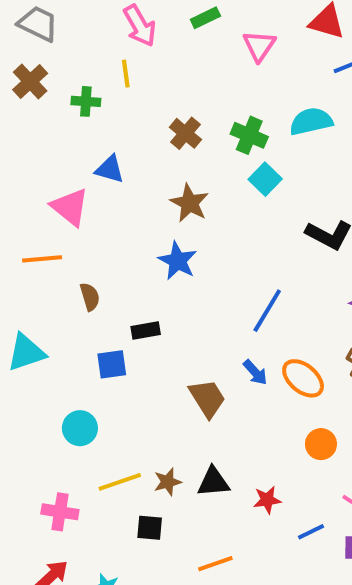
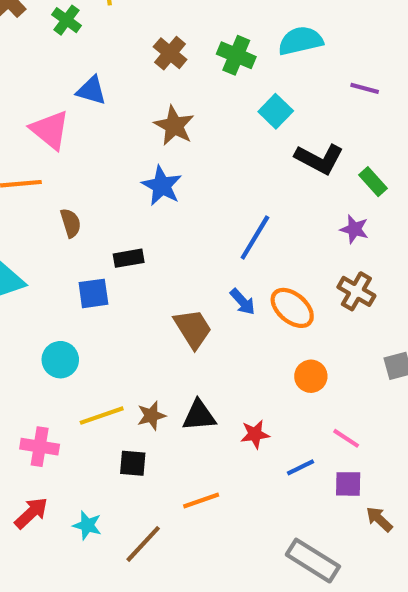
green cross: (86, 101) -> (66, 20), turned 32
cyan square: (265, 179) -> (276, 111), moved

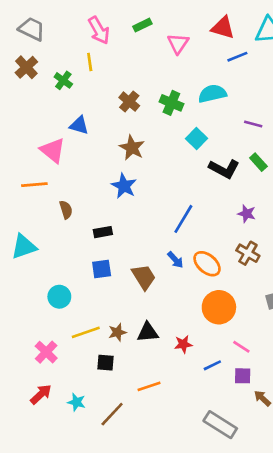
green rectangle: (373, 182) -> (258, 162), moved
blue square: (93, 293) -> (102, 269), moved
orange circle: (311, 376) -> (219, 307), size x1.6
pink cross: (40, 447) -> (46, 352), turned 35

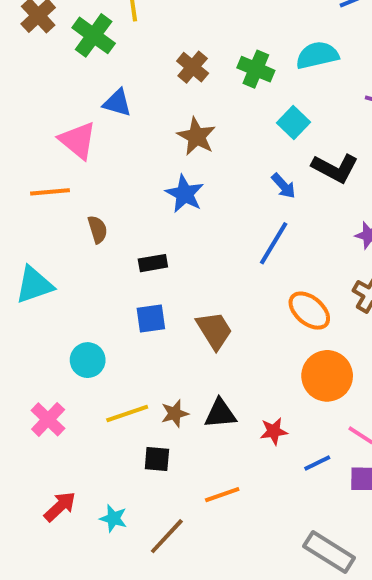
green cross: (63, 80) -> (94, 35), size x1.5
blue arrow: (175, 260) -> (284, 186), moved
pink cross: (46, 352) -> (48, 419), moved

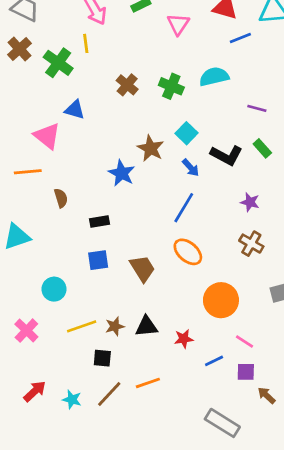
cyan square: (293, 123) -> (186, 133), moved
brown star: (196, 136) -> (151, 148), moved
orange ellipse: (309, 311) -> (188, 252), moved
brown line: (167, 536) -> (109, 394), moved

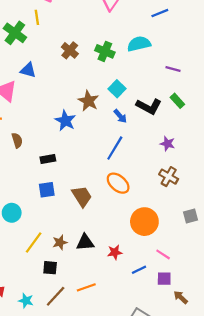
yellow line: (82, 326) -> (34, 242), turned -35

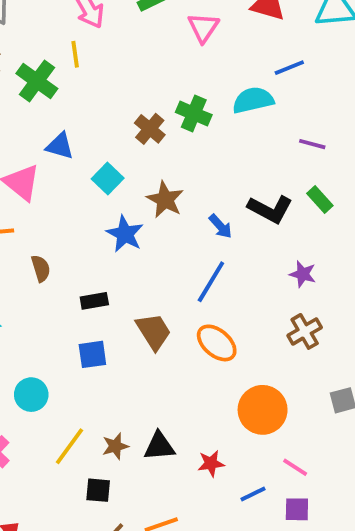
blue line: (160, 13) -> (289, 68), moved
brown cross: (70, 50) -> (150, 129), moved
cyan square: (117, 89) -> (108, 179), moved
brown cross: (169, 177) -> (305, 331), turned 30
brown trapezoid: (82, 196) -> (154, 331), moved

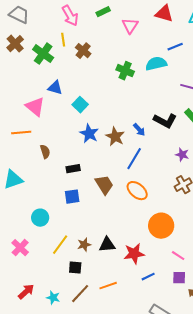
brown cross: (150, 129) -> (83, 51), moved
brown star: (165, 200) -> (115, 137), moved
red star: (211, 463) -> (134, 254), size x1.5
blue line: (253, 494) -> (148, 277), moved

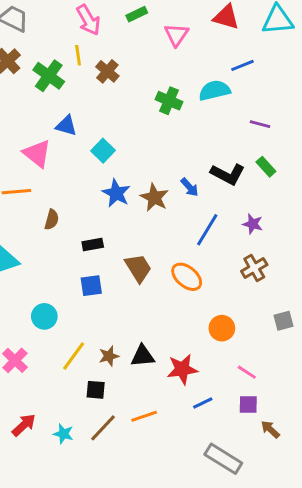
brown semicircle: (45, 152) -> (52, 220), turned 32
blue line: (134, 159) -> (207, 230), moved
orange circle: (161, 226) -> (222, 328), size x0.7

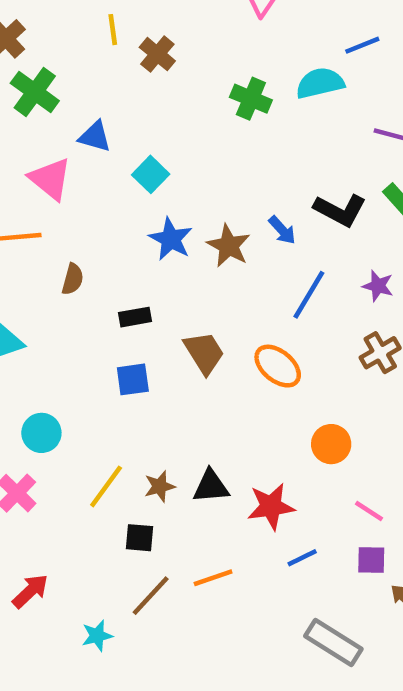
green cross: (49, 76) -> (35, 92), moved
cyan circle: (44, 316) -> (41, 433), moved
cyan star: (63, 434) -> (97, 636), moved, turned -30

